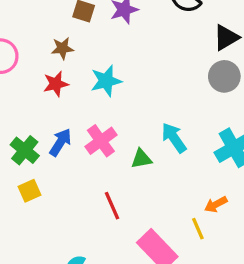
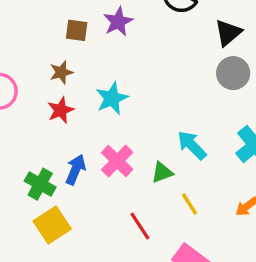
yellow square: (29, 191) -> (52, 225), size x1.5
yellow line: (198, 229) -> (190, 204), moved

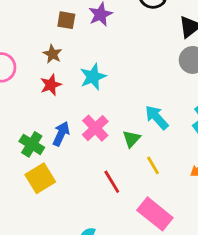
brown star: (61, 72) -> (52, 54), turned -30
green triangle: (162, 172) -> (131, 139), turned -30

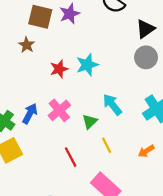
brown square: (66, 20) -> (40, 17), size x1.5
cyan star: (93, 77) -> (87, 65), moved
red star: (51, 85) -> (59, 69), moved

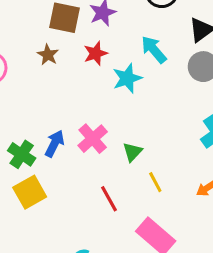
red star: (59, 69) -> (96, 53), moved
cyan arrow: (112, 105) -> (154, 50), moved

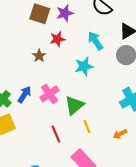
brown star: (48, 55) -> (39, 56), moved
cyan star: (127, 78) -> (84, 66), moved
green triangle: (132, 152) -> (74, 105), size x1.5

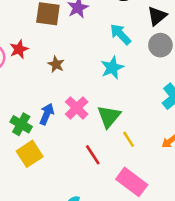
red star: (57, 39) -> (19, 49), moved

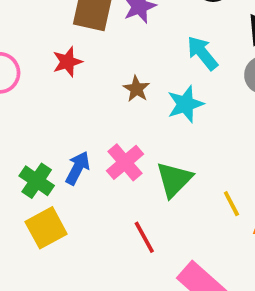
red star: (19, 49) -> (67, 62), moved
brown star: (56, 64) -> (136, 89), moved
yellow line: (129, 139) -> (231, 204), moved

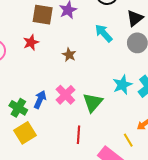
cyan star: (185, 104) -> (122, 85), moved
yellow line: (231, 204) -> (128, 140), moved
red line: (144, 237) -> (78, 135), turned 36

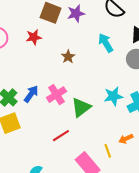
red line: (78, 135) -> (61, 136), turned 42

